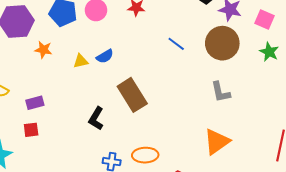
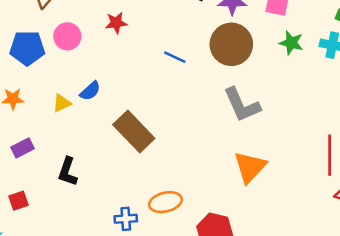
gray L-shape: (221, 92) -> (242, 105), size x1.4
purple rectangle: (35, 103) -> (23, 148), moved
black L-shape: (96, 119) -> (68, 172), moved

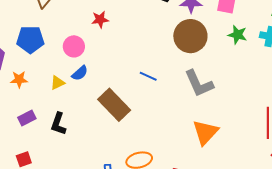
pink circle: (67, 36) -> (74, 46), moved
blue line: (175, 57) -> (148, 76), moved
black L-shape: (68, 172) -> (58, 124), moved

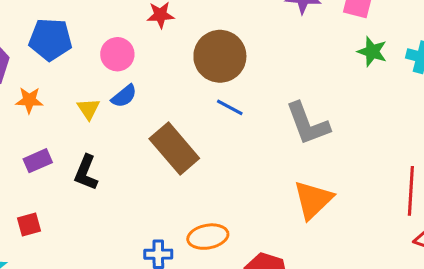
brown circle: (190, 36) -> (220, 56), moved
yellow triangle: (57, 83) -> (88, 109), turned -42

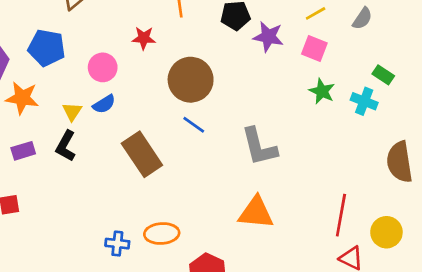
orange star: (29, 100) -> (22, 98), size x1.4
black L-shape: (86, 173) -> (66, 146), moved
orange triangle: (313, 200) -> (256, 213), turned 42

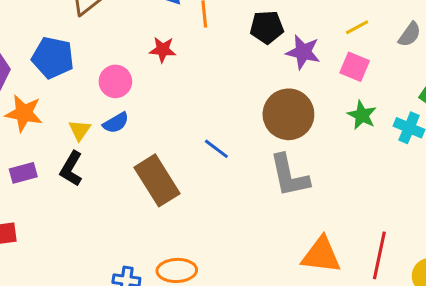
brown circle: (191, 80) -> (288, 114), moved
orange triangle: (256, 213) -> (321, 255), moved

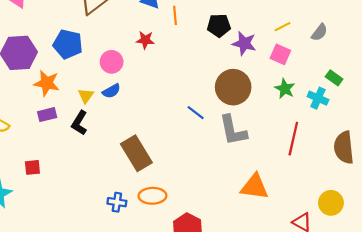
blue line: (216, 149) -> (196, 113), moved
purple rectangle: (23, 173) -> (47, 115), moved
brown rectangle: (157, 180) -> (136, 153), moved
red line: (379, 255) -> (293, 139), moved

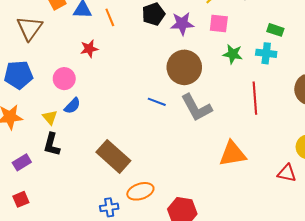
purple rectangle: (47, 115) -> (22, 162), moved

